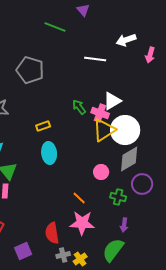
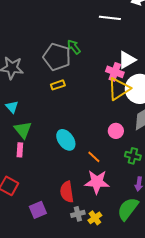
gray pentagon: (30, 70) -> (57, 57), moved
green arrow: (79, 107) -> (74, 47), moved
cyan ellipse: (49, 153) -> (66, 140), moved, turned -30

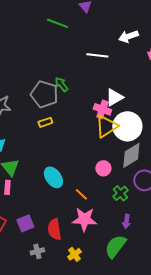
green cross: (133, 156) -> (120, 193), turned 35
purple square: (38, 210) -> (25, 223), moved
gray cross: (78, 214) -> (37, 251), moved
yellow cross: (95, 218) -> (74, 254), moved

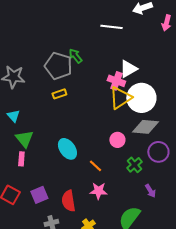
gray diamond: (131, 155) -> (145, 127), turned 36
pink star: (84, 219) -> (98, 191), size x0.7
purple arrow: (126, 221) -> (150, 191), moved, turned -40

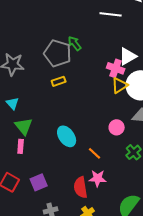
yellow triangle: (120, 98) -> (120, 85), size x0.7
red semicircle: (68, 201) -> (81, 187), moved

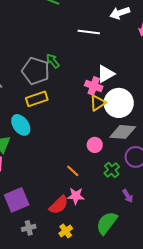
yellow rectangle: (59, 81) -> (37, 99), size x1.5
cyan ellipse: (67, 136) -> (21, 125), moved
purple square: (39, 182) -> (17, 200), size x1.4
red semicircle: (81, 187) -> (59, 205), turned -125

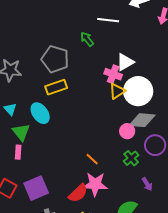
green arrow: (53, 61) -> (87, 39), moved
pink circle: (95, 145) -> (127, 131), moved
pink star: (76, 196) -> (95, 184), size x1.4

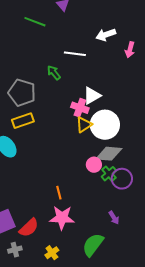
green cross: (131, 158) -> (109, 174), moved
orange line: (92, 159) -> (59, 193), turned 32
red semicircle: (78, 193) -> (29, 228), moved

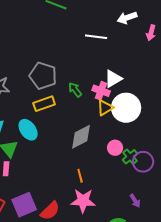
green arrow: (54, 73) -> (75, 90), moved
gray diamond: (109, 154) -> (81, 137), moved, turned -32

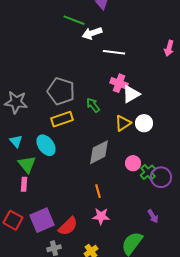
white arrow: (127, 18) -> (92, 33), moved
pink cross: (101, 91) -> (119, 83), moved
white circle: (126, 108) -> (144, 123), size x0.6
pink star: (83, 201) -> (101, 216), size x0.7

